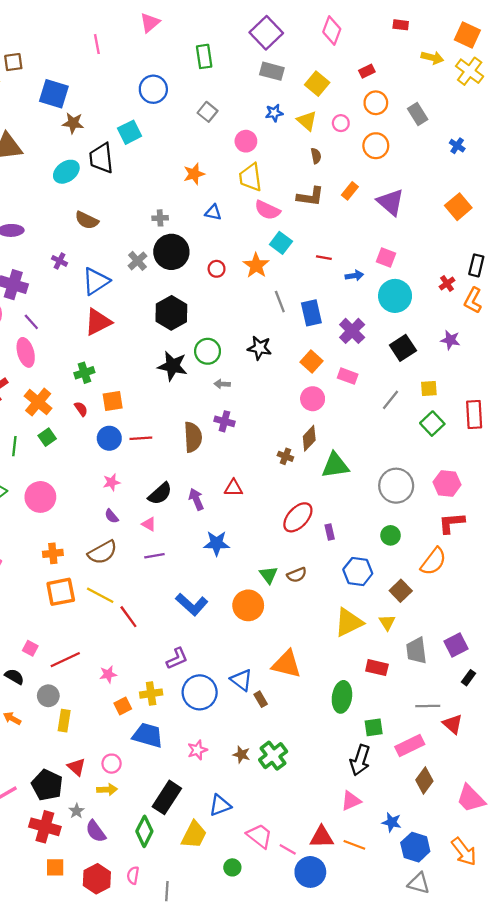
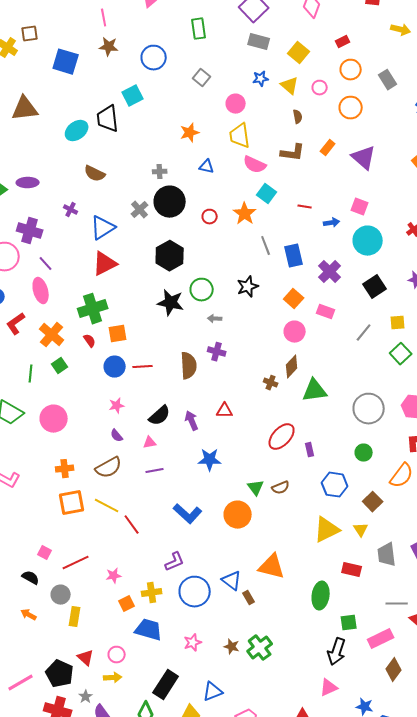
brown star: (73, 123) -> (109, 47), moved
black star: (259, 348) -> (248, 287), turned -30
green cross: (84, 373) -> (93, 309), size x1.6
pink triangle: (149, 524) -> (150, 443), turned -40

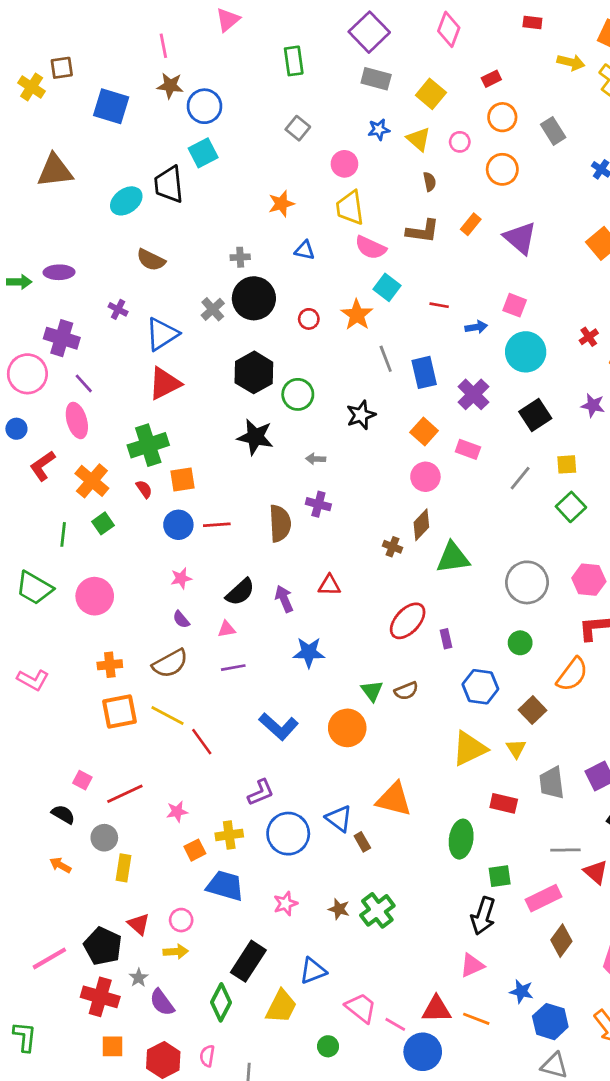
blue circle: (154, 58) -> (204, 106), moved
green circle: (202, 290) -> (298, 394), moved

